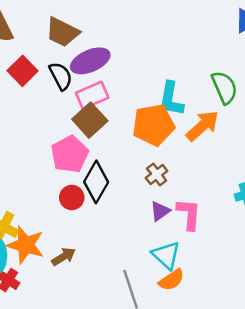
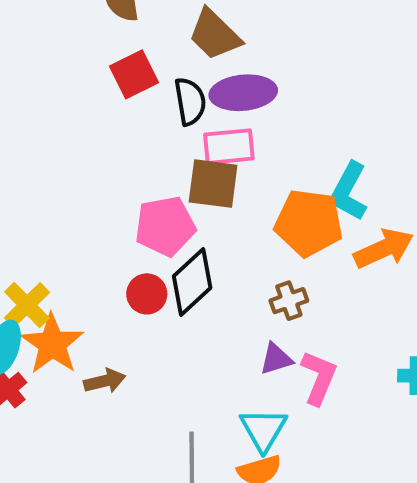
brown square: (90, 120) -> (213, 184), turned 32

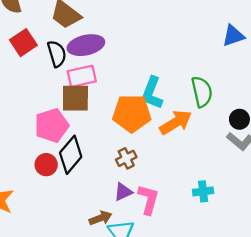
brown arrow: (105, 381) -> (101, 218), moved

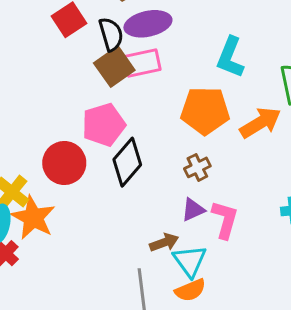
cyan L-shape: (152, 93) -> (230, 57), moved
brown square: (75, 98) -> (114, 67), moved, turned -36
red circle: (46, 165) -> (64, 163), moved, size x1.5

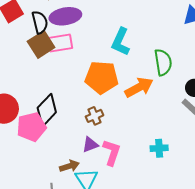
pink pentagon: (104, 125) -> (31, 127), moved

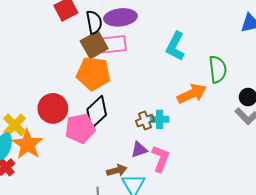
orange pentagon: (102, 77) -> (93, 74), moved
cyan cross: (159, 148) -> (160, 119), moved

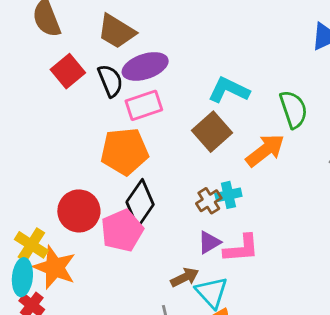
brown square: (94, 45) -> (212, 132), moved
cyan L-shape: (175, 46) -> (229, 90), turned 100
pink L-shape: (161, 159) -> (241, 248), turned 76

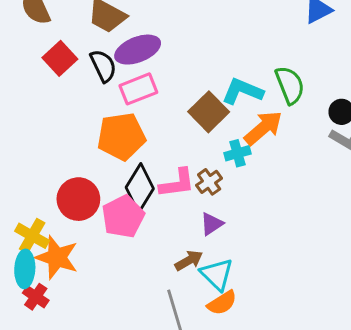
cyan L-shape: (229, 90) -> (242, 91), moved
cyan cross: (228, 195) -> (237, 153), moved
pink L-shape: (241, 248) -> (177, 183), moved

